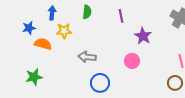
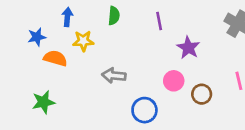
blue circle: (100, 83) -> (144, 110), moved
brown circle: (175, 83) -> (202, 94), moved

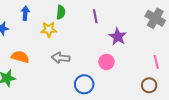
yellow star: (83, 41) -> (49, 29), moved
orange semicircle: (55, 58) -> (20, 57), moved
brown circle: (202, 94) -> (149, 85), moved

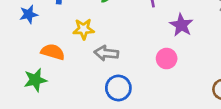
yellow star: (49, 29) -> (84, 29), moved
blue circle: (84, 84) -> (118, 88), moved

